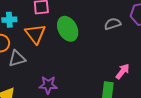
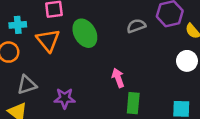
gray triangle: (17, 59) -> (27, 85), moved
pink arrow: (123, 71) -> (118, 78), moved, turned -56

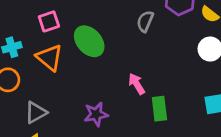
gray semicircle: (136, 26) -> (145, 21), turned -36
purple star: (65, 98) -> (96, 114), moved

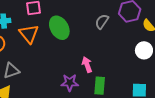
purple star: (96, 114) -> (70, 83), moved

